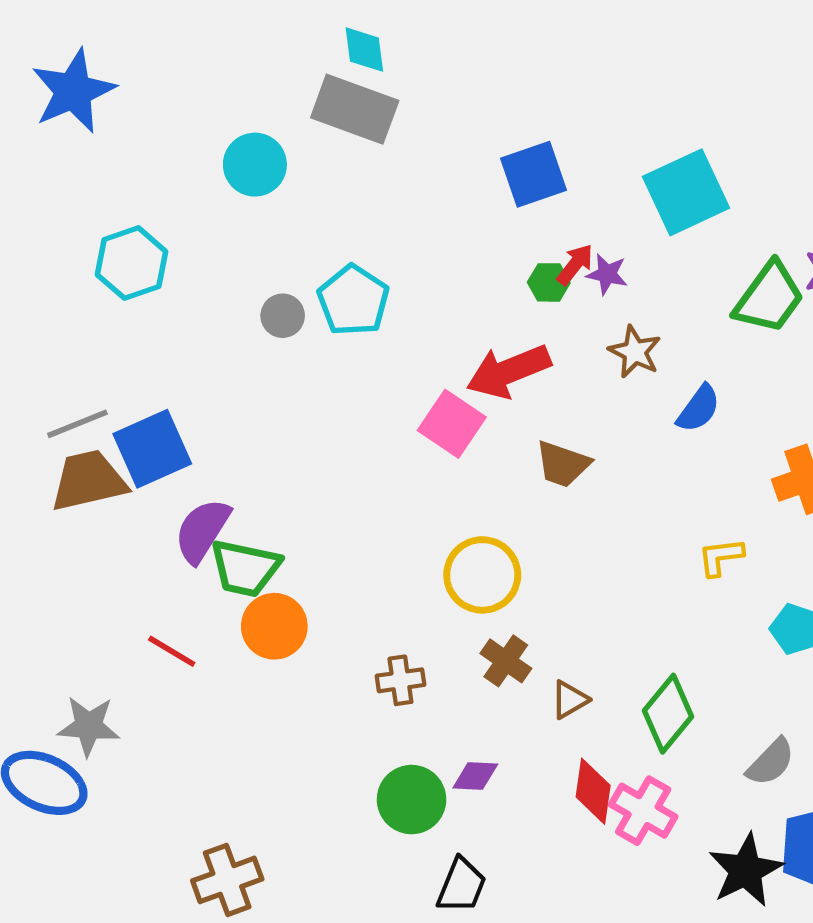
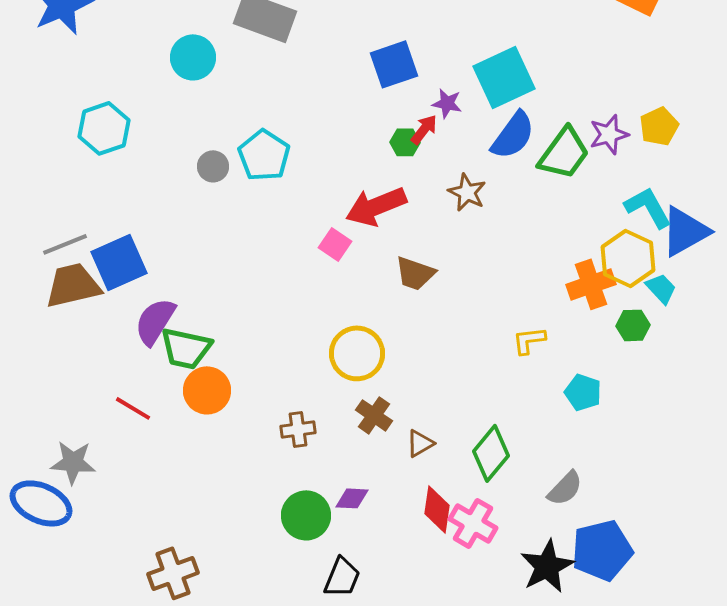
purple star: (607, 274) -> (447, 103), moved
blue semicircle: (699, 409) -> (513, 135), moved, size x1.4
pink square: (452, 424) -> (335, 244), size x0.7

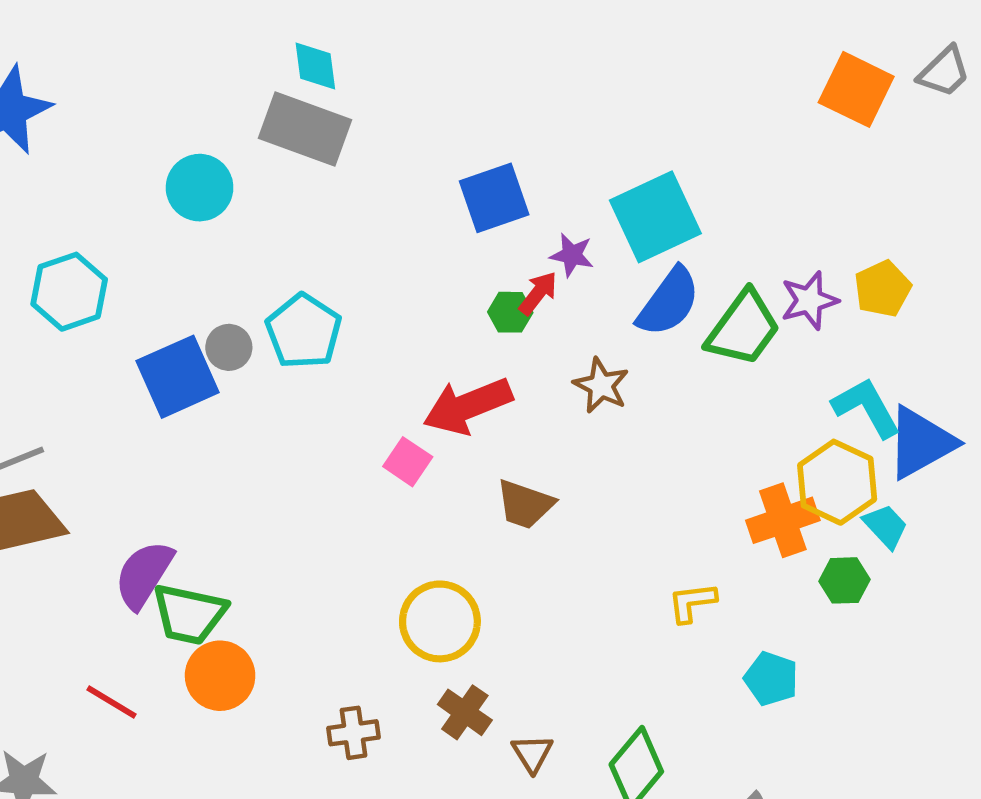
blue square: (119, 262) -> (178, 377), moved
brown triangle: (420, 443) -> (532, 753), turned -32

